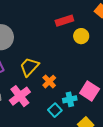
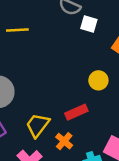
red rectangle: (64, 21) -> (76, 112), moved

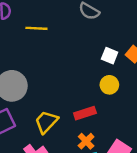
white square: (89, 24) -> (110, 56), moved
orange cross: (64, 141) -> (86, 141), moved

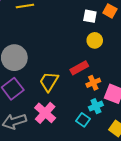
orange cross: (86, 141) -> (93, 83), moved, turned 32

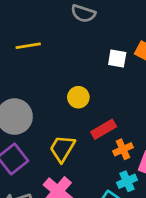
yellow circle: (95, 40) -> (78, 97), moved

